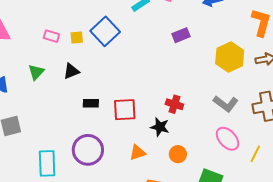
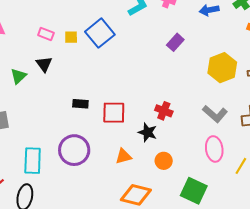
purple rectangle: (181, 35) -> (175, 42), turned -30
black triangle: (71, 71) -> (44, 64), moved, turned -48
green triangle: (36, 72) -> (18, 76), moved
pink ellipse: (228, 139) -> (214, 149), turned 30

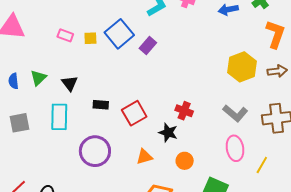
purple rectangle: (175, 42) -> (148, 45), moved
black triangle: (44, 64) -> (70, 83), moved
red square: (114, 113) -> (134, 113), turned -30
cyan rectangle: (33, 161) -> (59, 117), moved

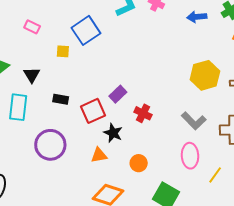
yellow square: (90, 38) -> (63, 51), moved
purple rectangle: (148, 45) -> (118, 94), moved
black star: (168, 133) -> (113, 133), moved

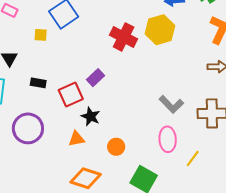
yellow hexagon: (205, 75) -> (160, 30), moved
red cross: (143, 113) -> (124, 37), moved, size x1.5

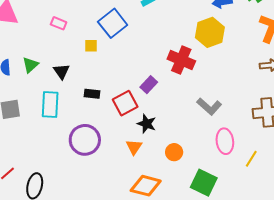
red cross: (124, 37) -> (181, 60), moved
gray L-shape: (171, 104) -> (209, 106), moved
orange triangle: (77, 139) -> (134, 147), turned -42

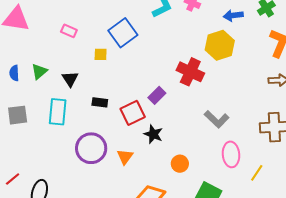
orange triangle: (134, 147) -> (125, 157), moved

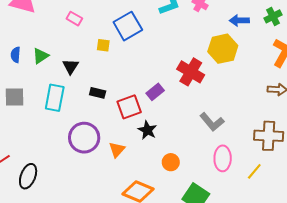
yellow line: (257, 173) -> (254, 171), moved

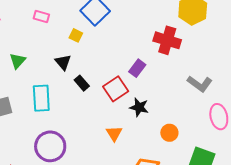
yellow square: (103, 45) -> (76, 35), turned 32
black triangle: (71, 66) -> (63, 62), moved
black rectangle: (98, 93) -> (82, 83), turned 49
purple circle: (84, 138) -> (50, 146), moved

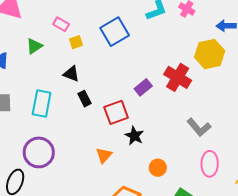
yellow square: (76, 35) -> (76, 42), moved, turned 32
green triangle: (18, 61) -> (34, 46), moved
black triangle: (63, 62) -> (71, 74), turned -42
purple rectangle: (137, 68) -> (143, 87), moved

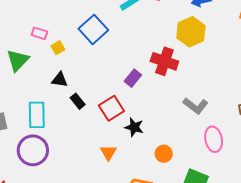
green triangle: (34, 46) -> (18, 60), size x1.4
purple circle: (39, 152) -> (33, 150), moved

